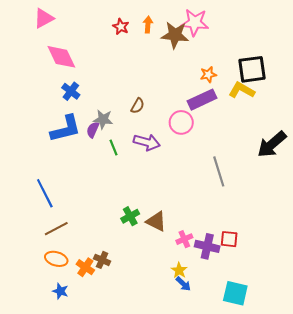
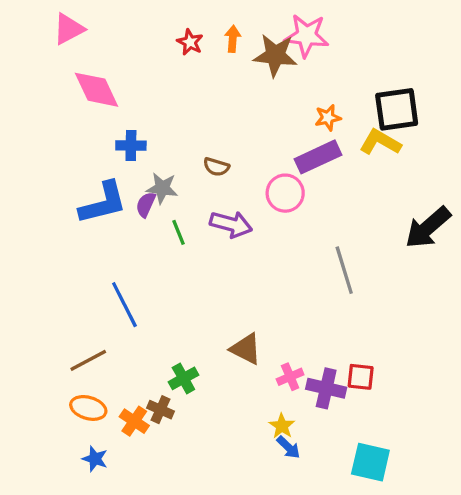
blue cross: (71, 91) -> (131, 145), moved, turned -36
brown semicircle: (137, 106) -> (216, 167), turned 77
blue line: (45, 193) -> (124, 305), moved
green cross: (130, 216) -> (183, 378), moved

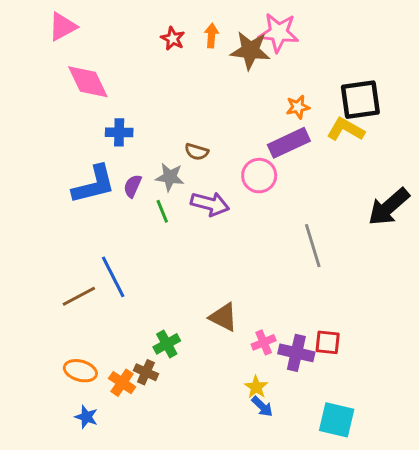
gray star: (162, 188) -> (170, 177), moved
brown line: (88, 360) -> (79, 296), moved

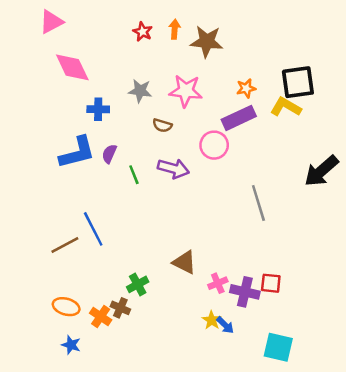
pink star: (278, 33) -> (186, 91), moved
gray star: (170, 177) -> (140, 91), moved
blue arrow: (262, 406) -> (225, 325), moved

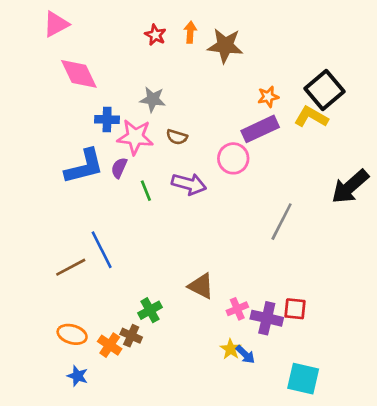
black square: (298, 82) -> (325, 90), turned -32
pink star: (186, 91) -> (135, 137), moved
gray line: (258, 203) -> (282, 222), turned 44

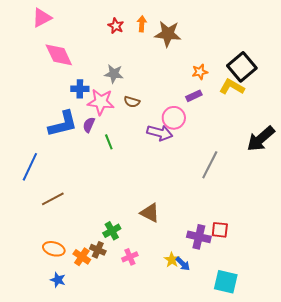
purple rectangle: (260, 129) -> (194, 96), size x0.6
purple arrow: (189, 184) -> (160, 133), moved
blue line: (102, 250) -> (30, 167), moved, turned 52
pink cross: (237, 309) -> (130, 257), moved

